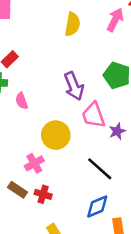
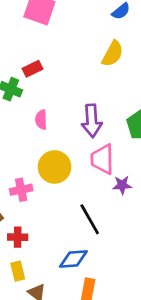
pink semicircle: (22, 101) -> (41, 120), moved
red cross: (43, 194) -> (18, 237), moved, turned -35

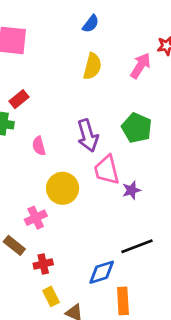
black line: (90, 219) -> (137, 246), moved, turned -68

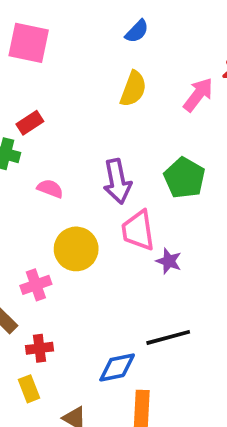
pink semicircle: (39, 146) -> (50, 189), turned 120
purple star: (132, 190) -> (169, 261), turned 30
yellow rectangle: (51, 296) -> (29, 389), moved

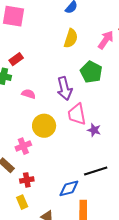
green pentagon: (184, 178) -> (91, 72), moved

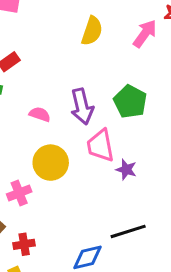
green pentagon: (91, 72) -> (130, 102), moved
pink semicircle: (29, 94) -> (40, 114), moved

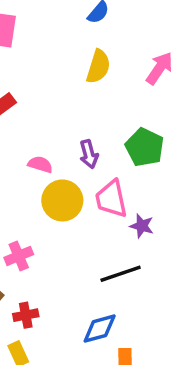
purple arrow: (82, 106) -> (89, 154), size x0.7
yellow circle: (51, 163) -> (62, 200), moved
black line: (128, 231) -> (121, 274), moved

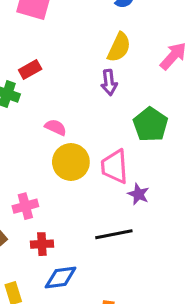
purple arrow: (89, 154) -> (109, 82), moved
red cross: (26, 315) -> (42, 244), moved
blue diamond: (100, 329) -> (61, 278), moved

